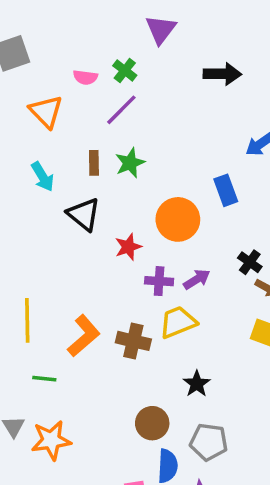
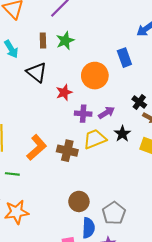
black star: (197, 384) -> (122, 134), moved
gray pentagon: (209, 442) -> (114, 213), turned 30

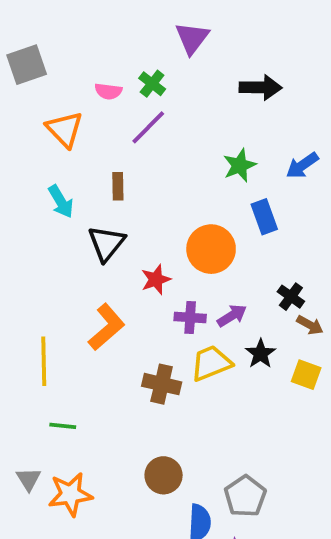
green star: (65, 41) -> (240, 165), moved
black triangle: (37, 72) -> (106, 243), turned 30
orange L-shape: (37, 147) -> (106, 327), moved
brown circle: (79, 201) -> (164, 475), moved

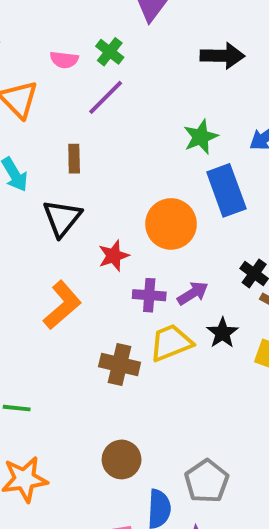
blue rectangle: (264, 217) -> (226, 190), size x1.4

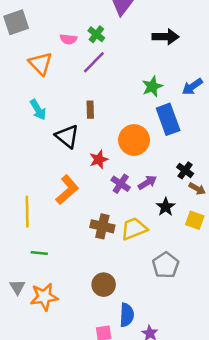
brown rectangle: (74, 159) -> (90, 110), moved
black triangle: (62, 218) -> (67, 136), turned -30
purple cross: (149, 295) -> (121, 184), turned 30
yellow trapezoid: (171, 343) -> (134, 229), moved
gray pentagon: (207, 481) -> (166, 265), moved

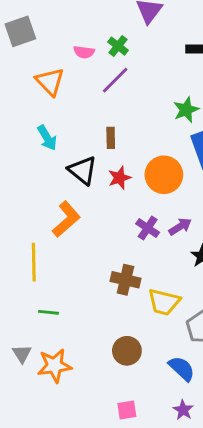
red star: (99, 159) -> (120, 178), moved
orange L-shape: (67, 190) -> (66, 219), moved
yellow trapezoid: (134, 229) -> (164, 302), moved, turned -144
blue semicircle: (127, 315) -> (182, 369), moved, turned -50

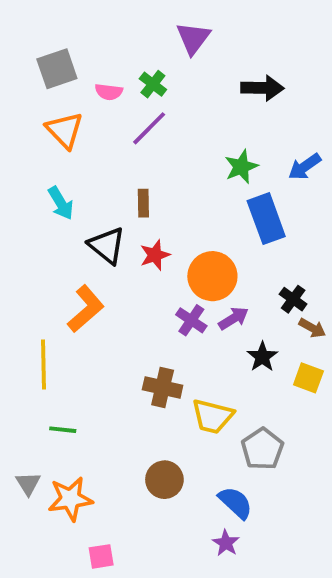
gray square: (20, 31) -> (57, 69), moved
orange circle: (164, 175) -> (212, 276), moved
pink square: (127, 410) -> (101, 556), moved
purple star: (183, 410) -> (226, 543), moved

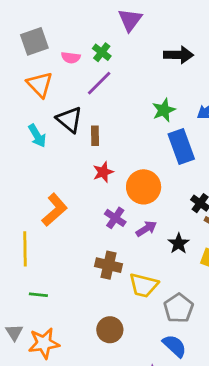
black triangle: (107, 245) -> (69, 120), moved
purple arrow: (234, 318) -> (146, 229), moved
purple cross: (191, 320) -> (115, 218), moved
blue semicircle: (235, 503) -> (175, 346), moved

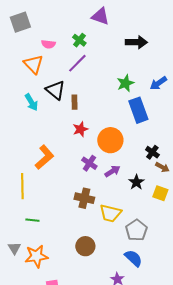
purple triangle: (130, 20) -> (100, 16), turned -48
gray square: (34, 41) -> (20, 22), moved
pink semicircle: (71, 58) -> (48, 44), moved

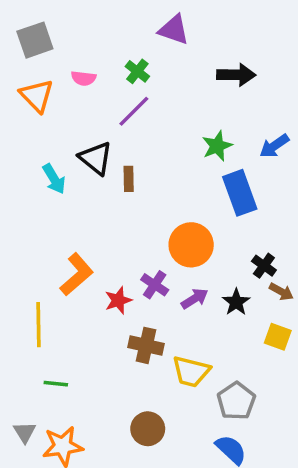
orange triangle: (33, 64) -> (37, 96), moved
red star: (80, 129) -> (118, 300), moved
black star: (136, 182) -> (236, 302), moved

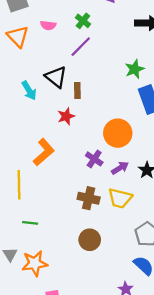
red star: (118, 300) -> (66, 116), moved
yellow trapezoid: (191, 371) -> (120, 198), moved
brown circle: (148, 429) -> (90, 240), moved

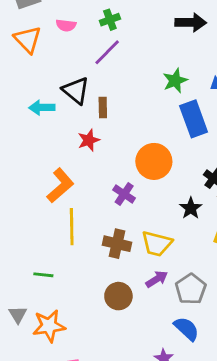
green cross: (83, 21) -> (110, 20), turned 32
cyan arrow: (29, 90) -> (42, 108), turned 120
purple arrow: (120, 168) -> (157, 279), moved
yellow line: (19, 185) -> (72, 227), moved

